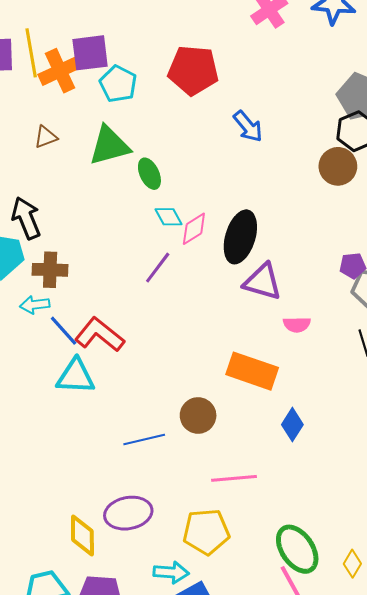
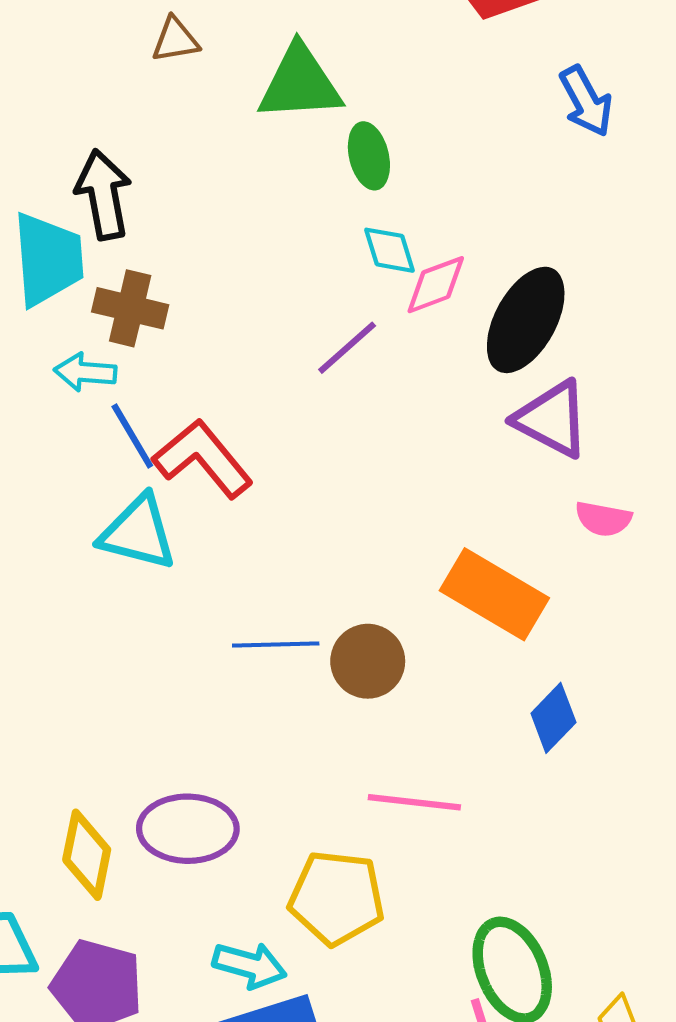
blue line: (144, 440) -> (276, 644), moved

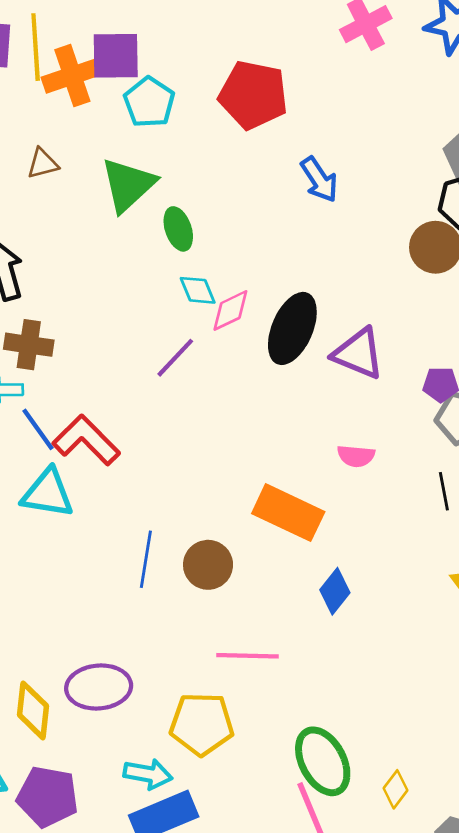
green triangle: (300, 83) -> (128, 185), turned -34
purple triangle: (552, 419) -> (358, 354), moved
blue line: (276, 644) -> (146, 559), turned -74

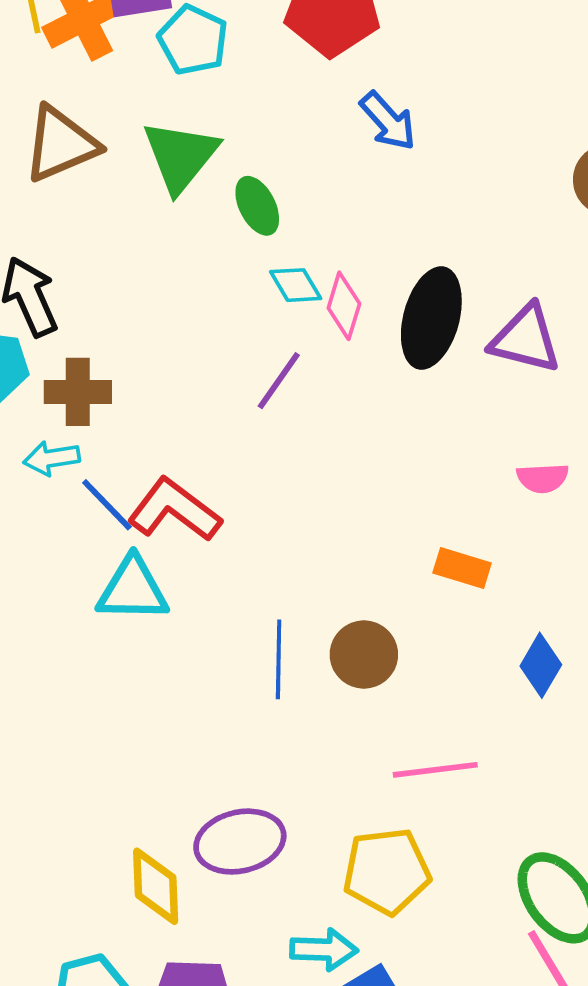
brown triangle: (43, 164) -> (61, 144), size x1.8
blue arrow: (319, 180) -> (388, 121), moved
pink diamond: (230, 310) -> (344, 306), turned -39
orange rectangle: (288, 513) -> (462, 568), size x0.6

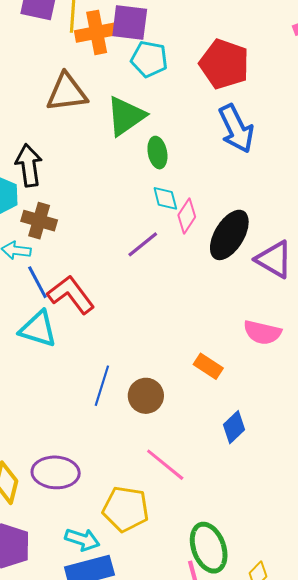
cyan pentagon: (193, 40) -> (149, 59), turned -30
blue arrow: (388, 121) -> (236, 129), size x1.4
pink semicircle: (543, 478) -> (262, 332), size x1.4
pink line: (435, 770) -> (165, 465), turned 30

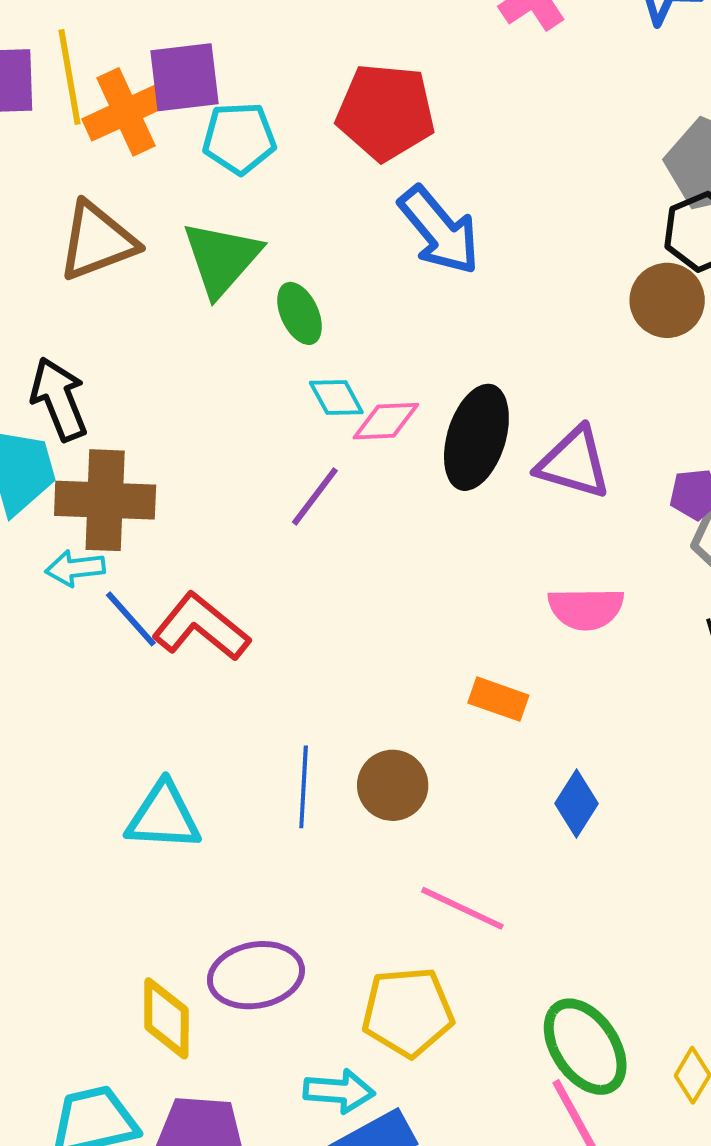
pink diamond: (187, 216) -> (386, 421), turned 68
brown cross: (39, 221) -> (105, 500), size x1.4
cyan triangle: (38, 329) -> (163, 816), moved

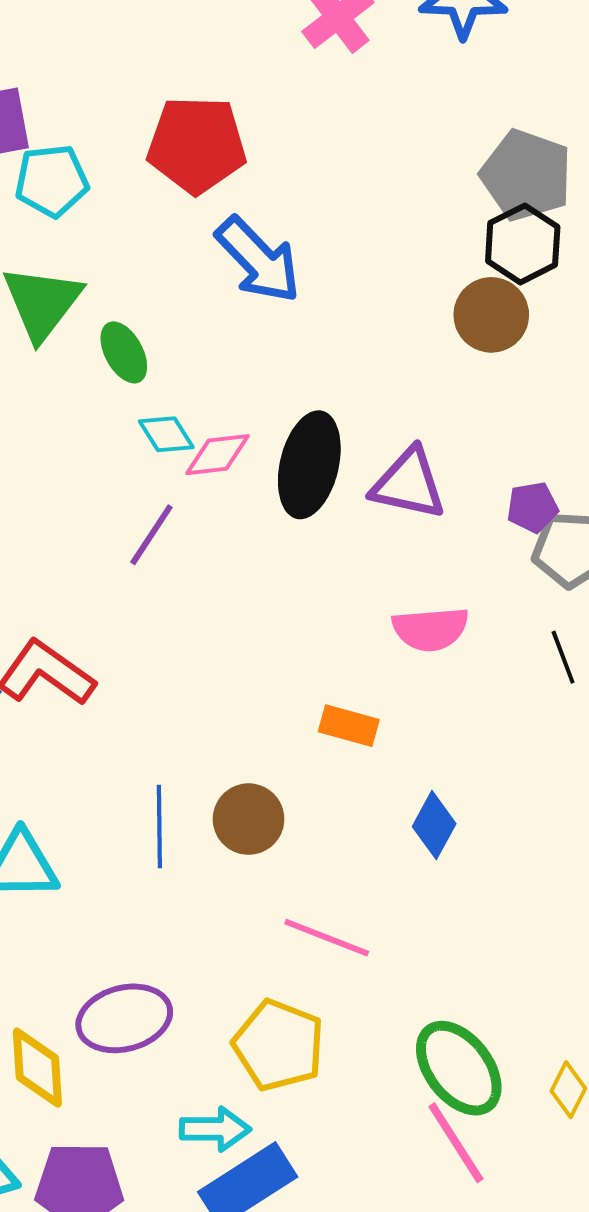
yellow pentagon: (408, 1012) -> (279, 1045), turned 30

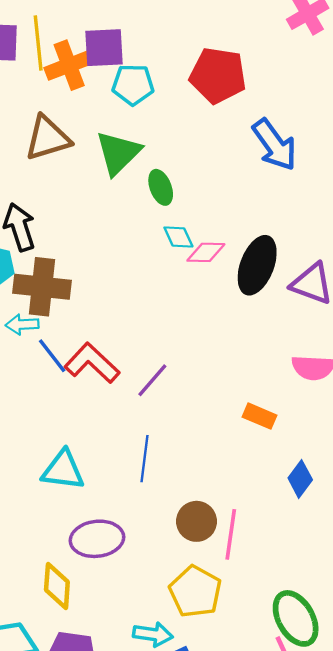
blue arrow: (258, 260) -> (275, 145), moved
purple line: (151, 535) -> (152, 380), moved
brown circle: (249, 819) -> (197, 521), moved
pink line: (327, 938) -> (231, 534), turned 69
purple ellipse: (124, 1018) -> (97, 539), moved

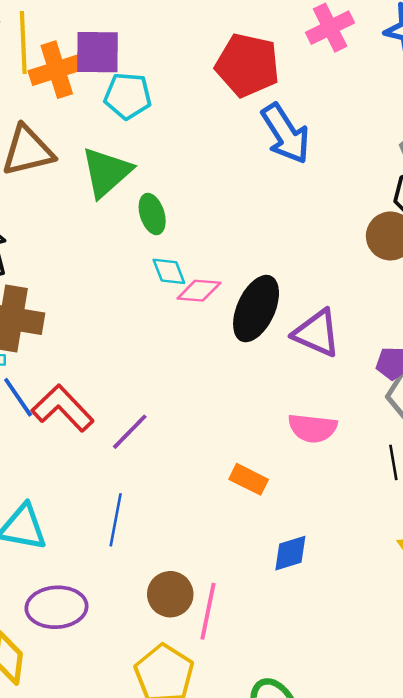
red pentagon: (218, 75) -> (247, 65), moved
blue arrow: (275, 145) -> (286, 134), moved
blue diamond: (300, 479) -> (290, 553), turned 33

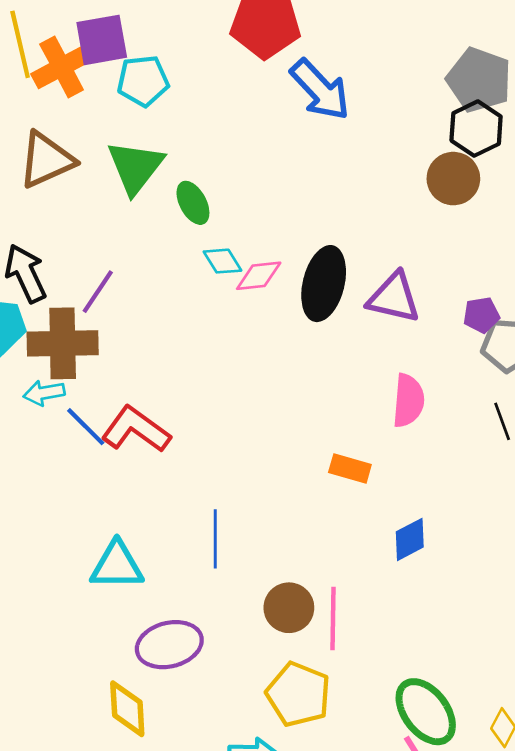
pink semicircle: (313, 428) -> (408, 401), turned -81
purple line: (130, 432) -> (98, 292), moved

